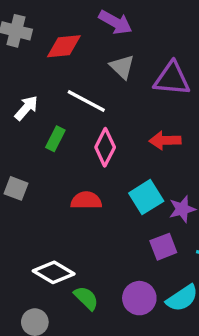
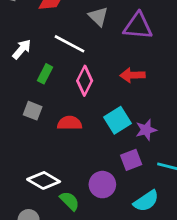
gray square: (16, 188) -> (33, 111), moved
purple circle: (139, 298) -> (102, 185), moved

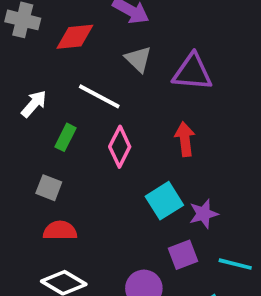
red arrow: (132, 75) -> (185, 139), turned 85
red semicircle: (70, 123) -> (60, 231), moved

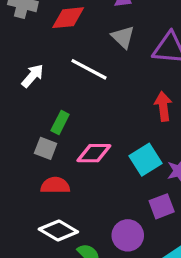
green rectangle: (66, 137) -> (60, 122), moved
pink diamond: (120, 147) -> (94, 153), moved, turned 64

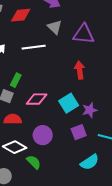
white line: (89, 69) -> (34, 47), turned -35
purple circle: (128, 235) -> (43, 135), moved

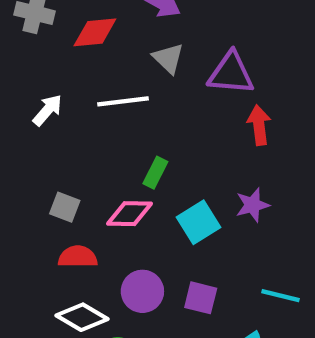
red arrow: (80, 70) -> (259, 125), moved
green rectangle: (16, 80) -> (155, 173), moved
purple star: (90, 110) -> (252, 205), moved
purple square: (79, 132) -> (201, 298), moved, turned 35

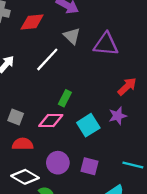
white line: (123, 101) -> (47, 59), turned -40
red arrow: (259, 125) -> (127, 86), moved, turned 54

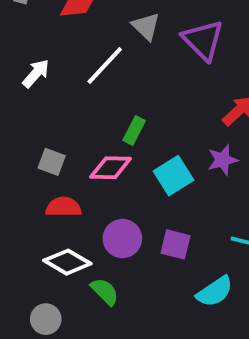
purple triangle: (106, 44) -> (203, 40), turned 40

